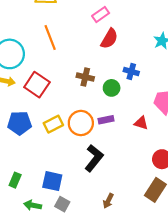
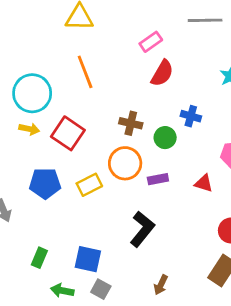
orange circle: (81, 123) -> (125, 163), moved

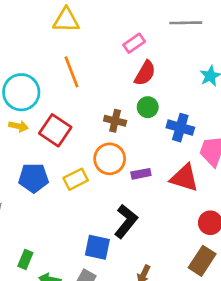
blue cross: (191, 116) -> (180, 128), moved, size x1.4
green circle: (165, 138) -> (148, 107), moved
red triangle: (204, 183) -> (184, 178), size x1.6
green rectangle: (39, 258) -> (25, 259), moved
blue square: (88, 259) -> (97, 247), moved

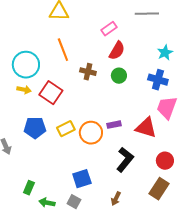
brown cross: (115, 121) -> (88, 72), moved
blue cross: (180, 128) -> (158, 80), moved
orange circle: (110, 159) -> (91, 133), moved
black L-shape: (126, 221) -> (125, 160), moved
blue square: (97, 247) -> (82, 179), turned -30

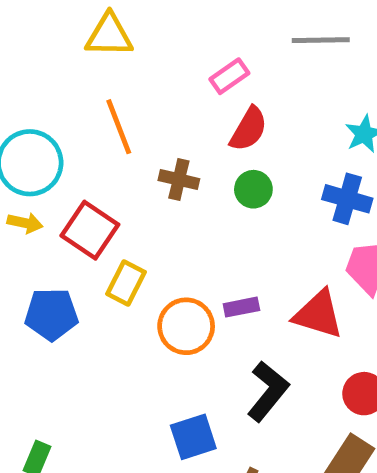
yellow rectangle: (66, 129) -> (126, 283), moved, turned -36
blue square: (82, 179) -> (193, 437), moved

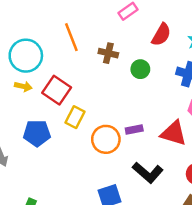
red semicircle: (249, 129) -> (161, 35), moved
brown cross: (179, 180) -> (108, 53), moved
black L-shape: (268, 391) -> (148, 173), turned 92

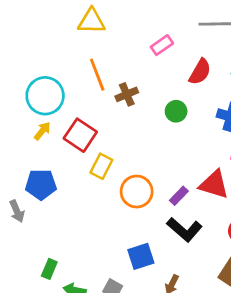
brown cross: (108, 53) -> (127, 94), moved, turned -36
yellow arrow: (23, 86) -> (42, 131), turned -63
purple rectangle: (134, 129) -> (179, 196), moved, turned -35
blue pentagon: (37, 133) -> (41, 184), moved

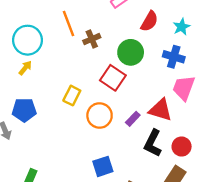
green circle: (176, 111) -> (131, 52), size x1.5
red square: (80, 135) -> (113, 78), moved
black L-shape: (184, 230) -> (153, 143), moved, turned 76

